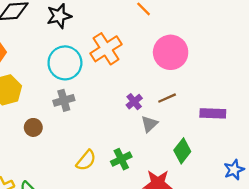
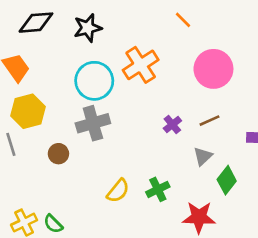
gray cross: (64, 100) -> (93, 123), size x1.4
gray triangle: (149, 124) -> (203, 156), moved

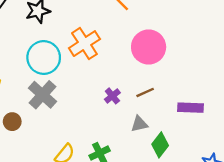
gray cross: (93, 123) -> (43, 95), turned -32
gray triangle: (203, 156) -> (139, 124), turned 30

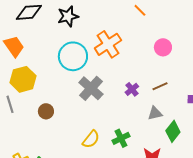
pink circle: (149, 47) -> (163, 47), size x0.6
gray cross: (43, 95) -> (91, 88), moved

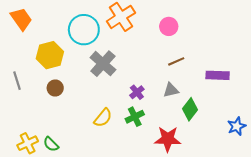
pink circle: (163, 47) -> (169, 26), moved
yellow hexagon: (23, 79) -> (50, 55), moved
purple cross: (132, 89) -> (137, 92), moved

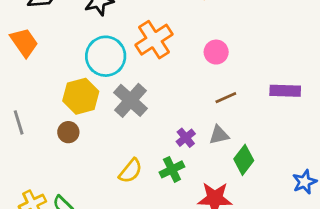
yellow hexagon: (50, 55) -> (81, 96), moved
purple rectangle: (218, 75) -> (285, 91), moved
purple cross: (137, 92) -> (186, 138), moved

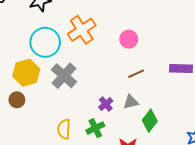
yellow semicircle: (130, 171) -> (64, 129), turned 144

